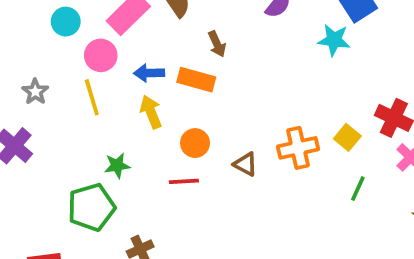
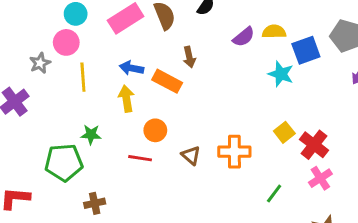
pink circle: (101, 55) -> (66, 42), moved
yellow square: (347, 137) -> (284, 132), moved

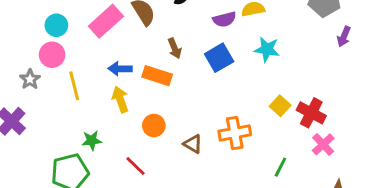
purple semicircle: (244, 37) -> (224, 19), turned 35
blue square: (306, 50) -> (219, 58), moved
red line: (140, 158) -> (135, 166), moved, turned 45

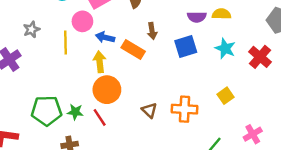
pink circle: (52, 55) -> (82, 21), moved
red cross: (311, 113) -> (260, 57), moved
orange circle: (154, 126) -> (107, 90), moved, size x1.5
green star: (92, 140) -> (75, 112), moved

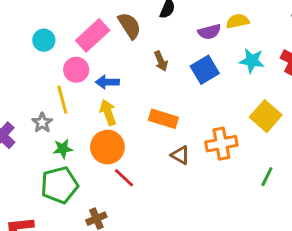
gray star: (31, 29) -> (42, 123), moved
orange rectangle: (133, 49) -> (163, 119), moved
orange circle: (107, 90) -> (107, 147), moved
yellow square: (226, 96) -> (266, 116), size x1.5
green star: (75, 112) -> (63, 149), moved

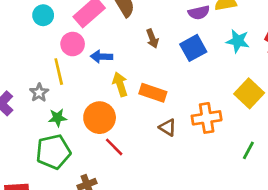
yellow arrow: (108, 112) -> (120, 84), moved

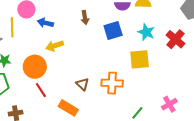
yellow arrow: (120, 84) -> (55, 46), turned -102
orange rectangle: (153, 93) -> (68, 108), moved
yellow square: (249, 93) -> (140, 59), moved, turned 30

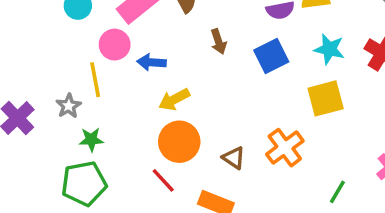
orange circle: (35, 67) -> (179, 142), moved
orange cross: (112, 83) -> (285, 148), turned -30

